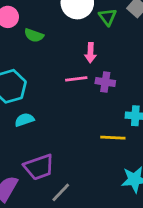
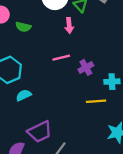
pink arrow: (90, 53) -> (69, 25), moved
purple cross: (105, 82) -> (86, 67), moved, turned -32

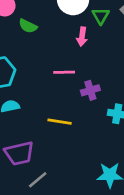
yellow line: (96, 101) -> (60, 122), moved

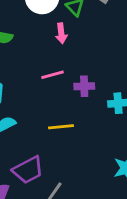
purple cross: (90, 90) -> (84, 86), turned 30

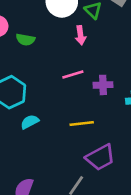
purple trapezoid: (28, 170) -> (100, 157), moved

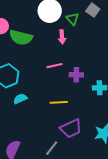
green semicircle: (25, 40) -> (21, 37), size x1.6

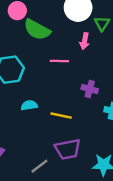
pink line: (54, 66) -> (59, 61), moved
cyan semicircle: (20, 99) -> (29, 105), moved

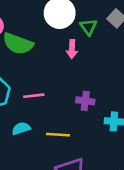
pink line: (59, 61) -> (34, 96), moved

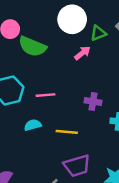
green triangle: (88, 27) -> (98, 33), turned 42
pink arrow: (72, 49) -> (82, 53), turned -133

